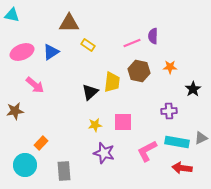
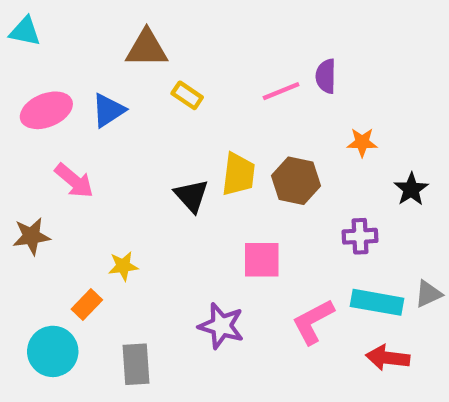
brown hexagon: (139, 71) -> (296, 181), moved
black triangle: (90, 92) -> (191, 196), turned -30
yellow star: (95, 125) -> (123, 266), moved

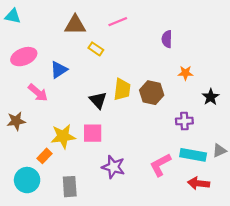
pink line: (281, 91) -> (118, 22), moved
blue triangle: (108, 110) -> (59, 70), moved
pink square: (262, 260) -> (93, 133), moved
yellow star: (123, 266) -> (63, 136), size x1.6

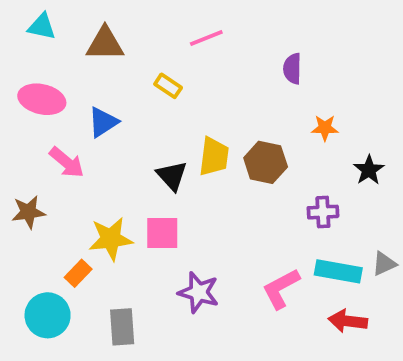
cyan triangle: (13, 16) -> (42, 27), moved
brown triangle: (75, 25) -> (105, 44), moved
pink ellipse: (24, 57) -> (42, 99), turned 35

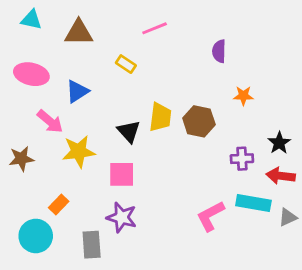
black star: (369, 170) -> (279, 143), moved
yellow star: (111, 239) -> (79, 151), moved
gray triangle: (384, 264) -> (288, 217), moved
purple star: (199, 292) -> (122, 217), moved
red arrow: (348, 321) -> (281, 176), moved

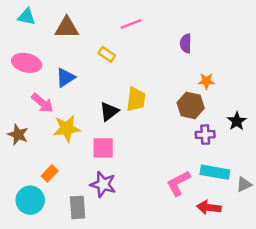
brown hexagon: (199, 121) -> (191, 105), moved
black triangle: (129, 131) -> (109, 111), turned 35
brown star: (21, 159) -> (18, 135), turned 30
red arrow: (281, 176) -> (209, 207), moved

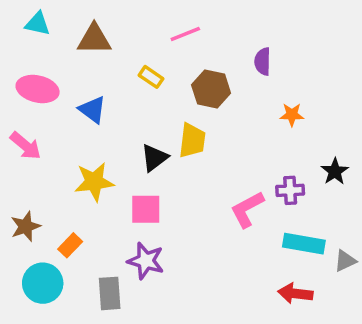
blue triangle: (65, 77) -> (93, 110), turned -50
pink arrow: (42, 103) -> (26, 146), moved
brown hexagon: (191, 105) -> (211, 89), moved
brown star: (18, 135) -> (26, 226), moved, turned 30
pink L-shape: (178, 183) -> (247, 209), moved

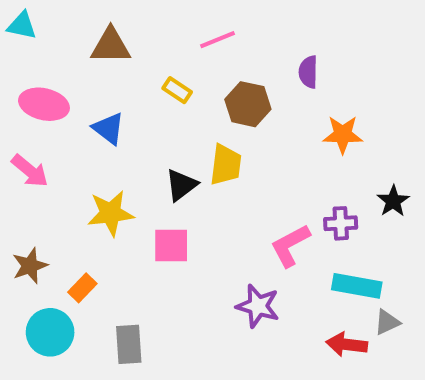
cyan triangle: (38, 24) -> (22, 26), moved
orange star: (292, 115) -> (343, 135), size x1.4
purple star: (146, 261) -> (258, 306), moved
gray triangle: (345, 261) -> (387, 322), moved

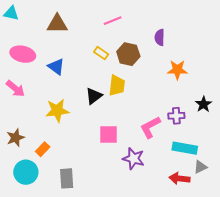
yellow rectangle: (177, 90) -> (101, 53), moved
pink square: (171, 245) -> (108, 135), moved

